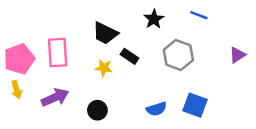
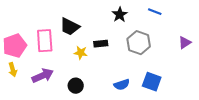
black trapezoid: (105, 33) -> (70, 27), moved
black rectangle: (130, 56) -> (101, 44), turned -40

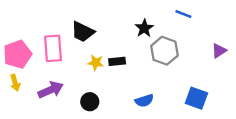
black star: (120, 15) -> (144, 28), moved
black rectangle: (101, 44) -> (117, 61), moved
blue square: (152, 82) -> (196, 98), moved

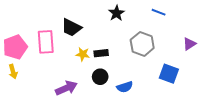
black star: (144, 28) -> (117, 13), moved
purple arrow: (51, 90) -> (66, 88), moved
blue square: (196, 98) -> (169, 74), moved
black circle: (90, 102) -> (100, 77), moved

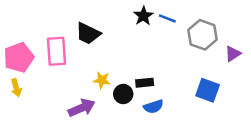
blue line: (159, 12) -> (167, 18), moved
gray hexagon: (142, 44) -> (203, 35), moved
black rectangle: (101, 53) -> (145, 83), moved
yellow star: (83, 54) -> (102, 80), moved

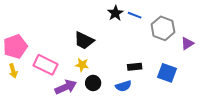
black trapezoid: (88, 34) -> (84, 40), moved
pink rectangle: (56, 51) -> (46, 65), moved, turned -60
black rectangle: (145, 83) -> (135, 67), moved
black circle: (123, 94) -> (93, 83), moved

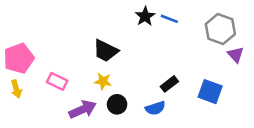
gray hexagon: (163, 28) -> (220, 29), moved
purple triangle: (187, 44) -> (236, 55), turned -40
pink rectangle: (46, 65) -> (57, 81), size x0.7
black rectangle: (135, 67) -> (169, 84), turned -32

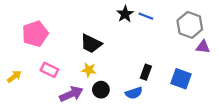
purple triangle: (236, 55) -> (203, 47), turned -40
pink pentagon: (19, 58) -> (35, 34), moved
black rectangle: (169, 84) -> (146, 72), turned -32
yellow arrow: (16, 89) -> (14, 77), turned -112

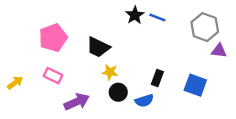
pink pentagon: (35, 34) -> (53, 38), moved
yellow star: (89, 70) -> (110, 72), moved
black circle: (101, 90) -> (118, 92), moved

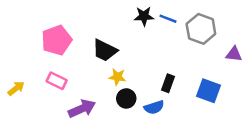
black star: (135, 15) -> (144, 16), turned 30
gray hexagon: (205, 27) -> (201, 29), moved

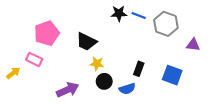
pink rectangle: (57, 81) -> (34, 59), moved

